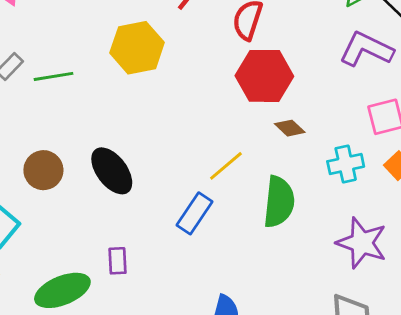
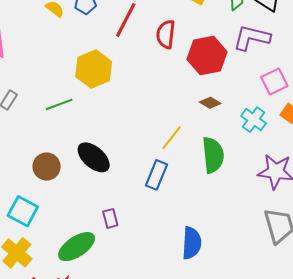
green line: (53, 76) -> (59, 104), moved
red hexagon: (264, 76) -> (207, 56), moved
cyan cross: (346, 164) -> (254, 120), turned -30

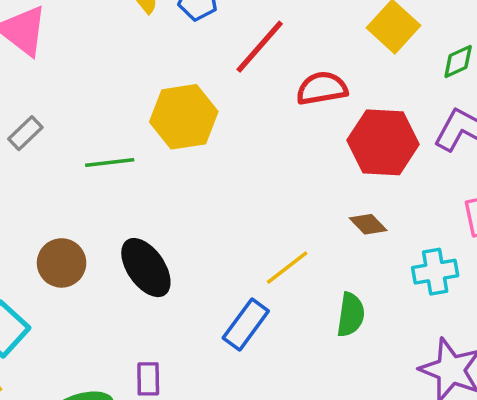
red semicircle: (166, 34) -> (322, 88), turned 60
cyan cross: (254, 120) -> (435, 272), turned 30
green semicircle: (213, 155) -> (351, 315), size x0.7

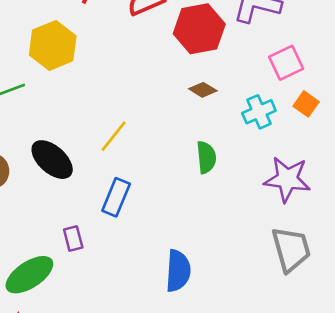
yellow line: (287, 268) -> (114, 136), moved
blue rectangle: (246, 324) -> (116, 197), moved

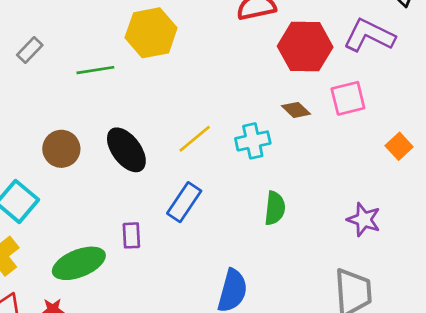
pink square: (286, 63) -> (348, 98), moved
cyan cross: (259, 112) -> (253, 141), moved
green semicircle: (206, 157) -> (275, 208), moved
purple star: (287, 179) -> (364, 220), size x0.7

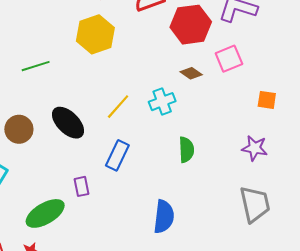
yellow hexagon: (151, 33) -> (95, 34), moved
orange square: (399, 146) -> (267, 100), moved, turned -30

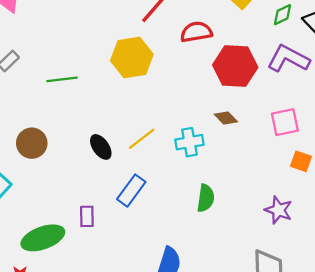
pink square: (229, 59) -> (285, 122), moved
black ellipse: (68, 123) -> (101, 147), moved, size x0.7

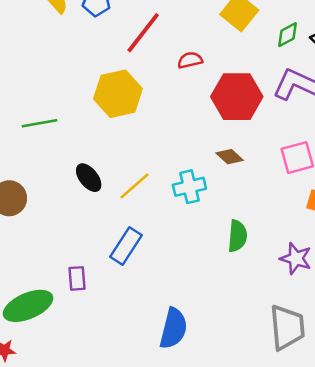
red semicircle: (196, 32) -> (190, 60), size x0.7
black ellipse: (101, 147) -> (89, 178), moved
green semicircle: (206, 198) -> (237, 236), moved

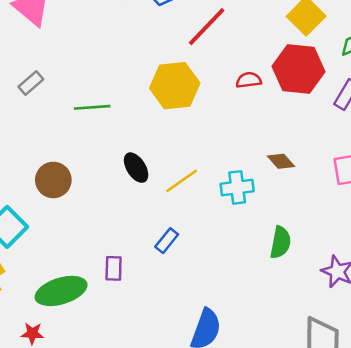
red semicircle: (190, 60) -> (249, 80), moved
red hexagon: (237, 97) -> (298, 69), moved
blue rectangle: (126, 246) -> (167, 241), size x0.7

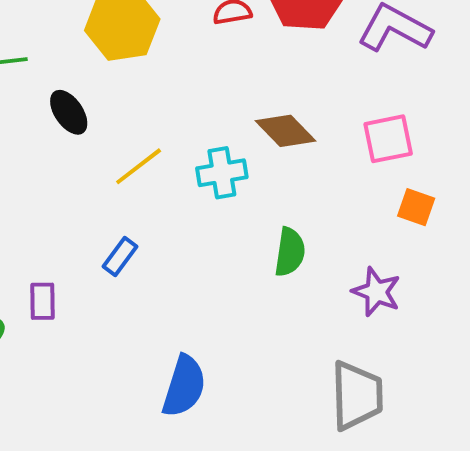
brown diamond: (281, 161) -> (286, 131), size x1.4
black ellipse: (136, 168) -> (69, 112), moved

